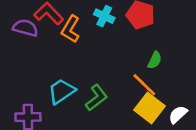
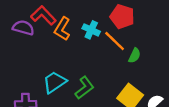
cyan cross: (104, 16) -> (91, 30), moved
orange line: (144, 85) -> (115, 41), moved

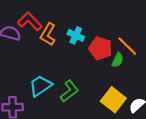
red pentagon: (122, 17) -> (100, 48), moved
orange line: (115, 41) -> (127, 46), moved

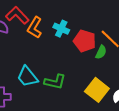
cyan trapezoid: (40, 86) -> (27, 77), turned -95
green L-shape: (69, 91) -> (55, 82), turned 50

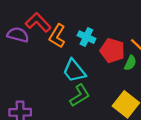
cyan trapezoid: (27, 77) -> (74, 71), moved
green L-shape: (55, 82) -> (80, 95), turned -45

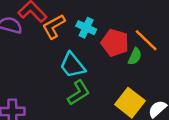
orange L-shape: (57, 36) -> (54, 26), turned 30

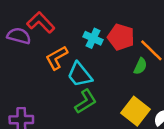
orange L-shape: (54, 26) -> (57, 58), moved
red pentagon: (115, 43) -> (121, 37), moved

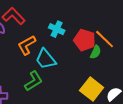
red pentagon: (121, 37) -> (85, 40), moved
green L-shape: (86, 101) -> (34, 81), moved

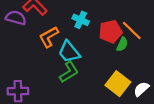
red pentagon: (85, 40) -> (110, 32), turned -30
green L-shape: (34, 81) -> (69, 72), moved

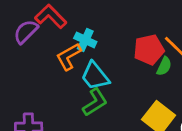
purple semicircle: (16, 18) -> (26, 32), turned -60
cyan cross: (81, 20) -> (85, 40), moved

